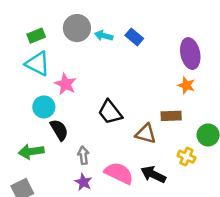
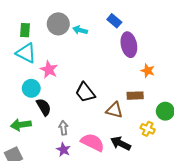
green rectangle: (36, 36) -> (25, 30), turned -64
blue rectangle: (134, 37) -> (114, 21), moved
purple ellipse: (190, 53) -> (129, 45), moved

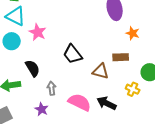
cyan circle: (31, 88) -> (12, 41), moved
purple star: (63, 150) -> (42, 109), moved

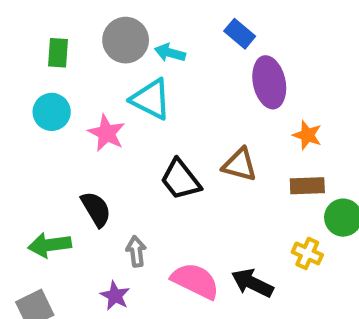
cyan triangle: (16, 16) -> (151, 99), moved
cyan circle: (12, 41) -> (52, 112), moved
brown rectangle: (121, 57) -> (307, 186), moved
brown triangle: (101, 71) -> (240, 165), moved

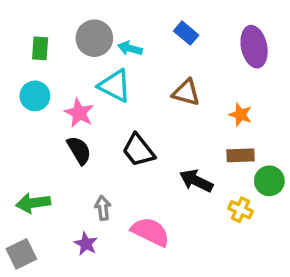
purple ellipse: (269, 82) -> (254, 47), moved
brown triangle: (240, 165) -> (186, 93), moved
black semicircle: (96, 209) -> (79, 150), moved
black arrow: (252, 283) -> (196, 181), moved

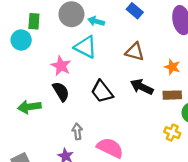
cyan circle: (35, 96) -> (21, 40), moved
black arrow: (196, 181) -> (142, 87), moved
green arrow: (33, 203) -> (29, 107), moved

